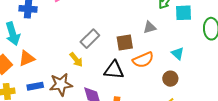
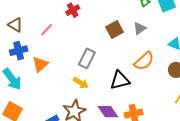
brown square: (125, 42) -> (114, 30), moved
orange triangle: (27, 58) -> (40, 64), moved

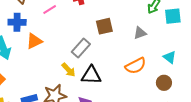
brown square: (114, 30) -> (104, 26), moved
black triangle: (120, 80) -> (91, 75), moved

